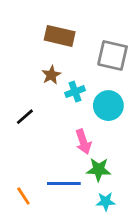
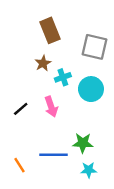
brown rectangle: (60, 36) -> (50, 30), turned 55
black line: (25, 117) -> (21, 109), moved
pink arrow: (83, 142) -> (51, 107), moved

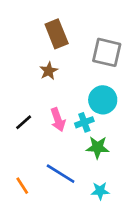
cyan cross: (63, 77) -> (84, 122), moved
green star: (83, 143) -> (97, 147), moved
blue line: (53, 155) -> (61, 174), turned 32

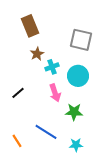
brown rectangle: (57, 34) -> (30, 26), moved
pink arrow: (58, 120) -> (55, 93), moved
cyan cross: (84, 122) -> (52, 67), moved

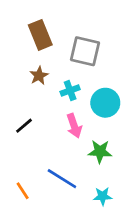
gray square: (81, 40) -> (85, 51), moved
brown star: (37, 54) -> (39, 76), moved

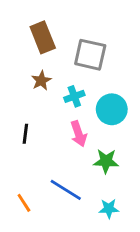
black line: (24, 126) -> (25, 134), turned -42

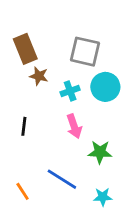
brown rectangle: (43, 37) -> (25, 49), moved
brown star: (41, 81) -> (39, 76), turned -30
cyan circle: (112, 109) -> (105, 87), moved

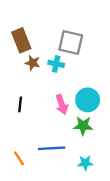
cyan circle: (105, 87) -> (88, 100), moved
cyan cross: (70, 91) -> (56, 64), moved, turned 32
blue line: (62, 179) -> (52, 148), turned -35

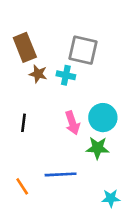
cyan star: (85, 163) -> (111, 198), moved

